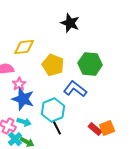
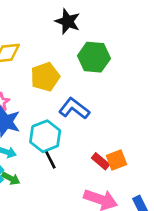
green hexagon: (90, 64) -> (94, 57), moved
yellow pentagon: (53, 65) -> (45, 77), turned 30

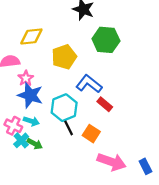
orange square: (116, 160) -> (91, 134), moved, turned -36
red rectangle: (101, 161) -> (105, 104), moved

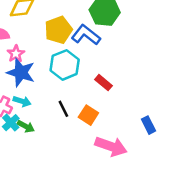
blue L-shape: (89, 84) -> (86, 35), moved
cyan hexagon: (64, 108) -> (65, 65), moved
blue rectangle: (145, 166) -> (149, 125), moved

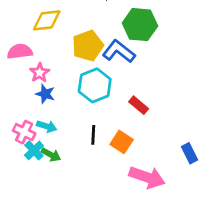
blue star: (21, 73) -> (45, 94), size x0.6
black line: (63, 109) -> (93, 135), turned 30

